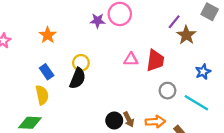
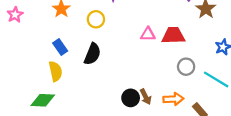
red trapezoid: (155, 61) -> (173, 35), turned -100
yellow circle: (81, 63) -> (96, 19), moved

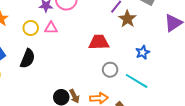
pink triangle: (148, 34) -> (51, 28), moved

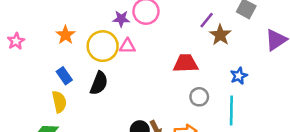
yellow circle: (31, 28) -> (103, 46), size x1.6
cyan line: (137, 81) -> (231, 110), turned 60

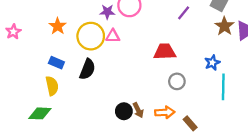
brown star: (220, 35) -> (224, 26), moved
blue rectangle: (64, 76) -> (56, 63), turned -32
cyan line: (231, 110) -> (223, 87), moved

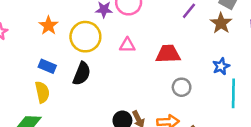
brown star: (224, 26) -> (221, 23), moved
pink triangle: (113, 36) -> (127, 45), moved

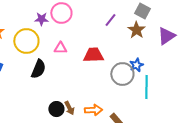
black semicircle: (82, 74) -> (38, 69), moved
gray circle: (182, 87) -> (122, 74), moved, size x1.5

